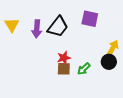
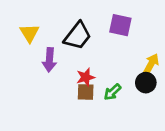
yellow triangle: (12, 25) -> (29, 33), moved
purple arrow: (37, 29) -> (49, 60), moved

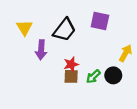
black circle: (146, 83) -> (113, 75), moved

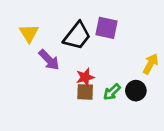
purple square: (100, 21) -> (106, 28), moved
purple arrow: (41, 50) -> (49, 60), turned -48

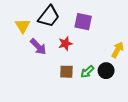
black trapezoid: (77, 36) -> (49, 16), moved
red star: (85, 77) -> (65, 43), moved

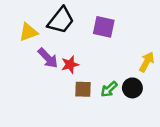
yellow triangle: (23, 26) -> (28, 32), turned 42
red star: (65, 43) -> (70, 65), moved

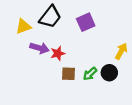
purple square: (104, 27) -> (86, 22), turned -36
purple arrow: (48, 58) -> (39, 48), turned -30

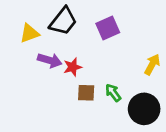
black circle: (109, 73) -> (144, 109), moved, size x1.5
green arrow: (90, 74) -> (113, 93), turned 96

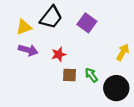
purple square: (108, 28) -> (87, 23), turned -30
purple arrow: (50, 60) -> (28, 50), moved

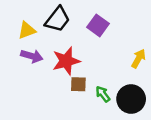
red star: (59, 54) -> (66, 61), size x1.6
green arrow: (91, 75) -> (103, 94), moved

